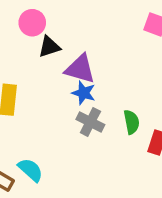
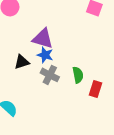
black triangle: (49, 47) -> (22, 62), moved

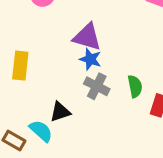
black triangle: (22, 62) -> (60, 112), moved

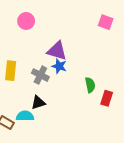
gray cross: (97, 86) -> (40, 75), moved
cyan semicircle: (41, 131) -> (25, 116), turned -42

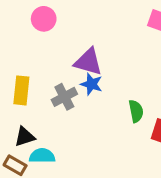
gray cross: (40, 75) -> (64, 97), turned 35
black triangle: (38, 103) -> (25, 137), moved

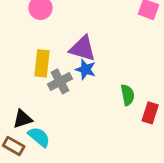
yellow rectangle: (21, 90) -> (42, 63), moved
cyan semicircle: (42, 156) -> (39, 137), turned 40

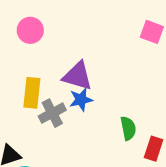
blue star: (86, 69) -> (81, 100), turned -30

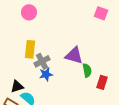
purple triangle: (78, 76) -> (74, 55), moved
blue star: (81, 100) -> (46, 74), moved

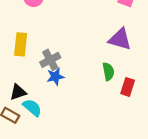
yellow rectangle: (30, 49) -> (21, 44), moved
purple triangle: (74, 55) -> (120, 39), moved

